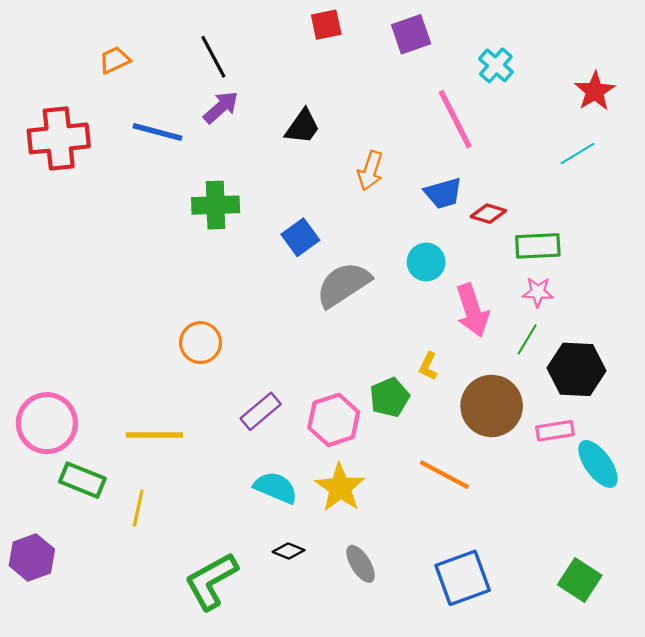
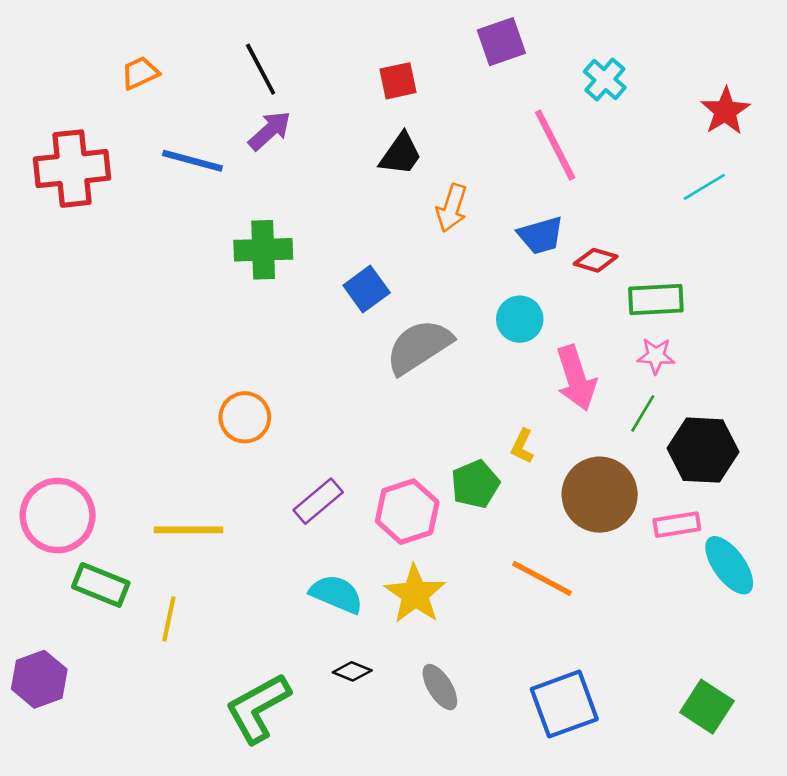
red square: (326, 25) -> (398, 81), moved
black trapezoid: (303, 127) -> (401, 154), moved

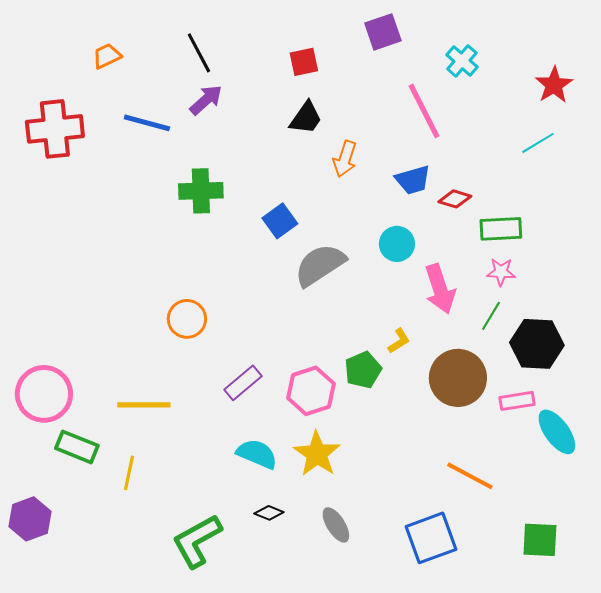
yellow L-shape: (522, 446) -> (399, 341), turned -148
orange line: (542, 578) -> (470, 476), moved
green square: (707, 707) -> (540, 540), turned -30

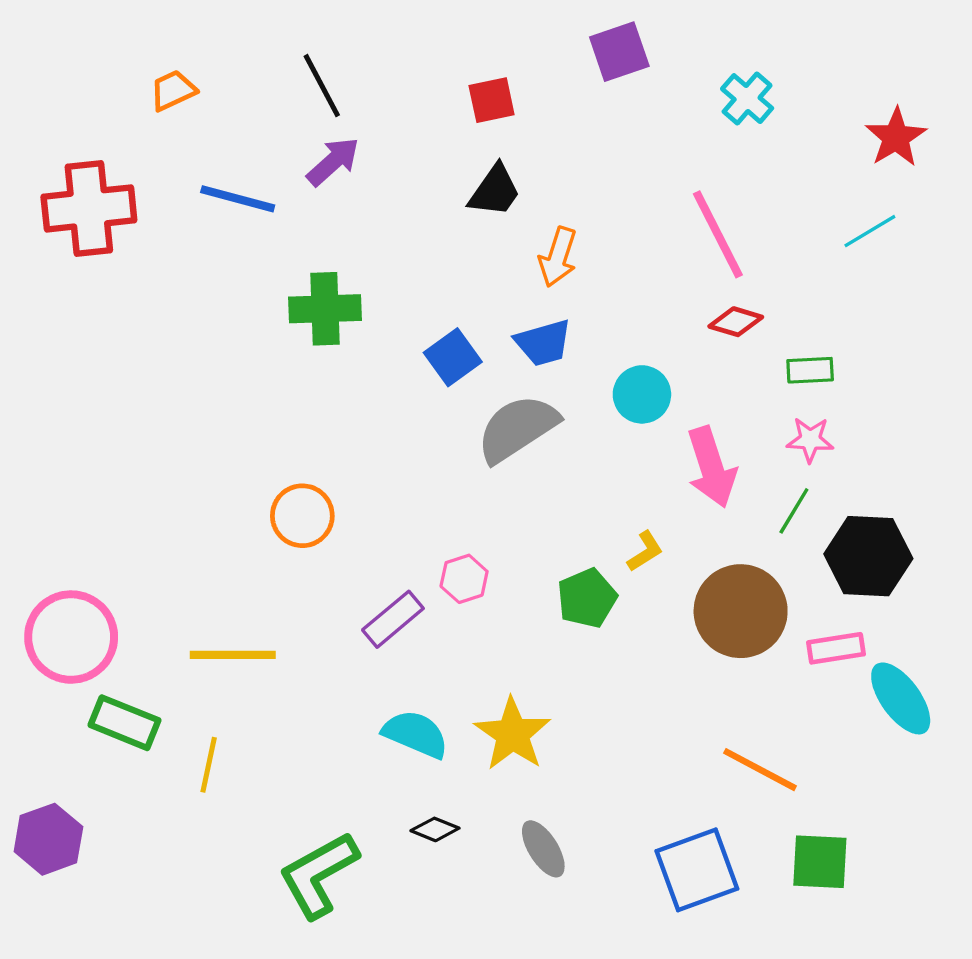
pink line: (424, 111) -> (718, 234), moved
blue trapezoid: (413, 180) -> (543, 343), moved
green rectangle: (501, 229) -> (810, 370), size x0.7
pink hexagon: (311, 391) -> (464, 579), moved, size x0.6
green square: (540, 540) -> (820, 862), moved

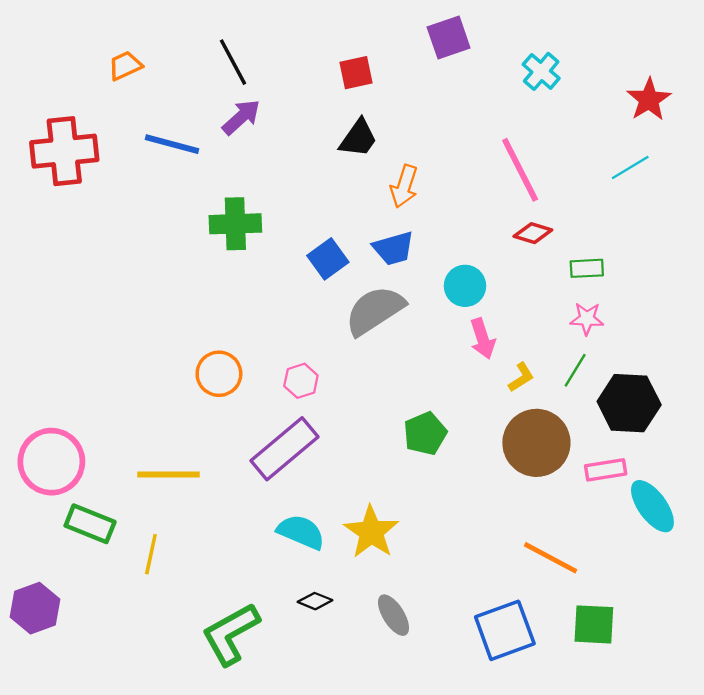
pink arrow: (711, 467) -> (483, 339), moved, size x0.7
yellow L-shape: (645, 551) -> (521, 377), moved
pink hexagon: (464, 579) -> (301, 381), moved
purple rectangle: (393, 619) -> (285, 449), size x1.5

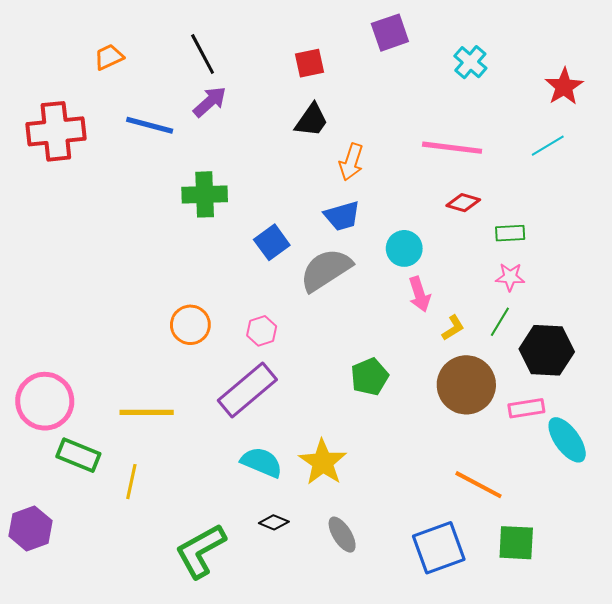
pink line: (520, 170) -> (452, 148), turned -56
blue square: (328, 259) -> (272, 242), moved

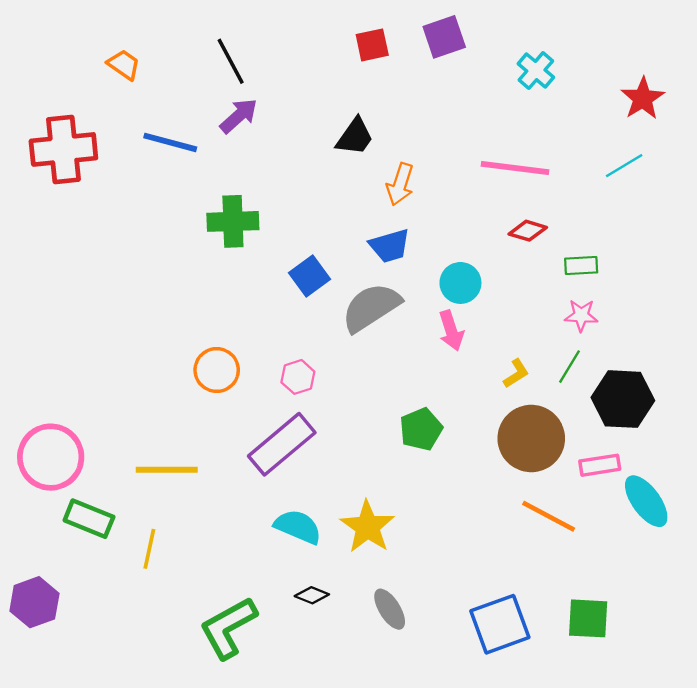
orange trapezoid: (109, 57) -> (124, 65), turned 60
red square: (309, 63) -> (372, 45), moved
pink arrow: (419, 294) -> (451, 331), moved
orange line: (479, 485) -> (549, 516), moved

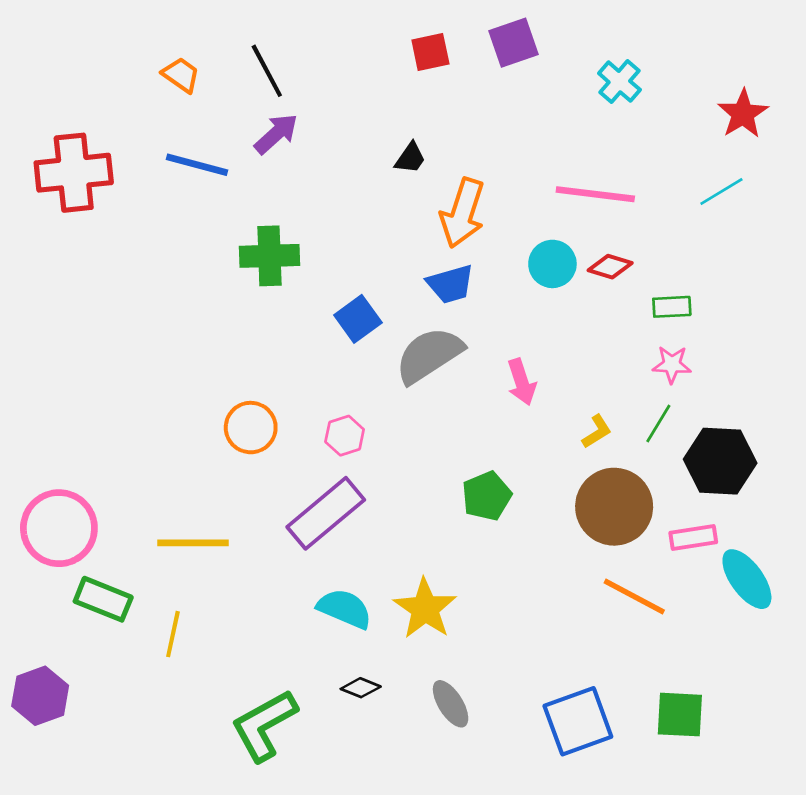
orange trapezoid: (124, 65) -> (181, 75), moved
black trapezoid: (355, 137) -> (410, 158), size x0.7
orange arrow: (400, 184) -> (463, 213), size x1.4
cyan circle: (460, 283) -> (552, 264), moved

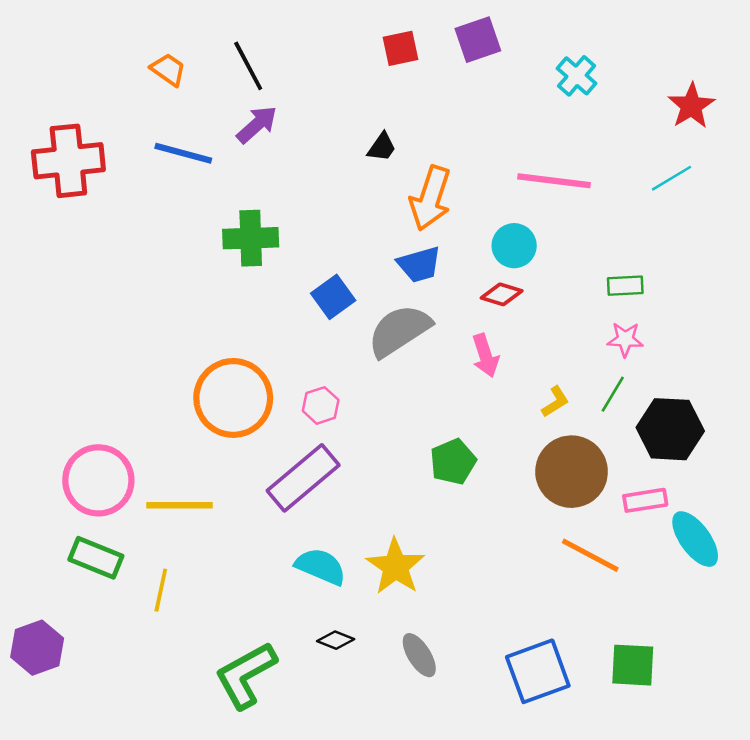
red diamond: (610, 267) -> (502, 294), moved
orange circle: (251, 428) -> (233, 398), size x1.6
pink circle: (59, 528) -> (98, 480), moved

